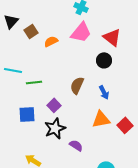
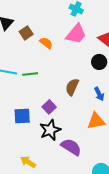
orange semicircle: (51, 41) -> (46, 43), turned 64
green line: (34, 82) -> (30, 74), moved
purple semicircle: (76, 145) -> (71, 147), size x1.5

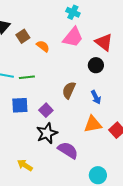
blue square: (22, 116) -> (20, 105), moved

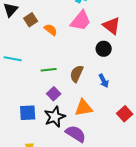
green line: (27, 77) -> (49, 70), moved
blue square: (20, 105) -> (28, 113), moved
orange triangle: (93, 124) -> (84, 108), moved

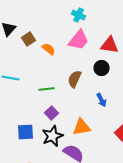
red triangle: (112, 26) -> (110, 45), turned -30
brown semicircle: (77, 74) -> (74, 79), moved

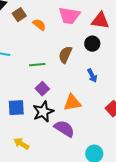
pink trapezoid: (78, 40) -> (69, 16), turned 60

